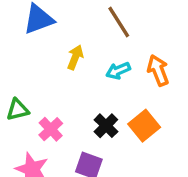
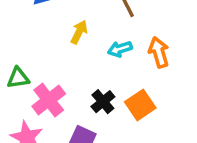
pink cross: (51, 129) -> (49, 100), size x1.4

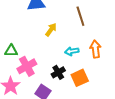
cyan arrow: (120, 49) -> (72, 51), moved

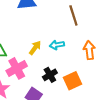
yellow arrow: (51, 30) -> (35, 48), moved
cyan arrow: (72, 51) -> (57, 45), moved

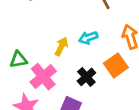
orange square: (73, 81) -> (116, 65), moved

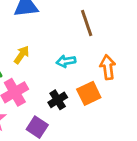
yellow arrow: (61, 46) -> (22, 55), moved

